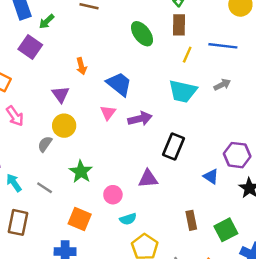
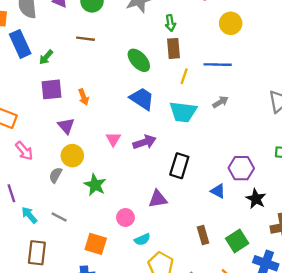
purple square: (30, 47) -> (52, 89), moved, turned -35
blue trapezoid: (119, 84) -> (142, 99), moved
green star: (81, 172) -> (95, 185), moved

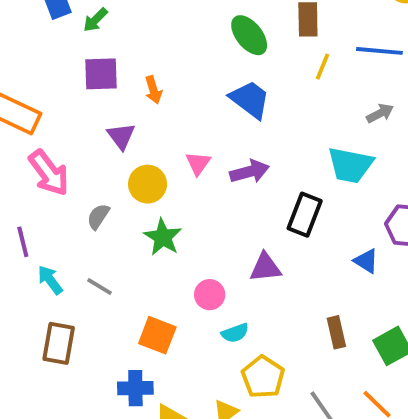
cyan trapezoid: (183, 112) -> (350, 165), moved
pink arrow: (24, 151) -> (49, 173), size x1.4
yellow circle: (72, 156) -> (148, 184), moved

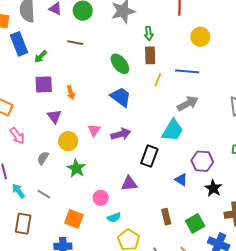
gray arrow: (380, 113) -> (188, 103), size x1.5
cyan trapezoid: (350, 165) -> (173, 130), turned -70
pink arrow: (49, 173) -> (17, 136), size x0.7

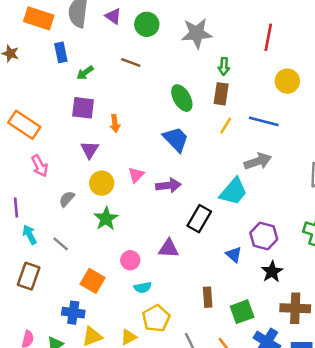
blue rectangle: (19, 44) -> (61, 52), size x0.7

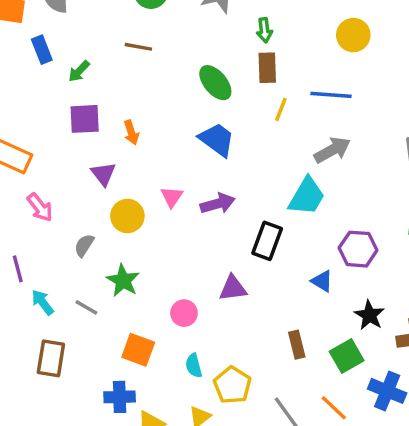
green star: (106, 219) -> (123, 281), moved
black star: (272, 272) -> (369, 315), moved
cyan semicircle: (143, 287) -> (194, 366), moved, turned 96

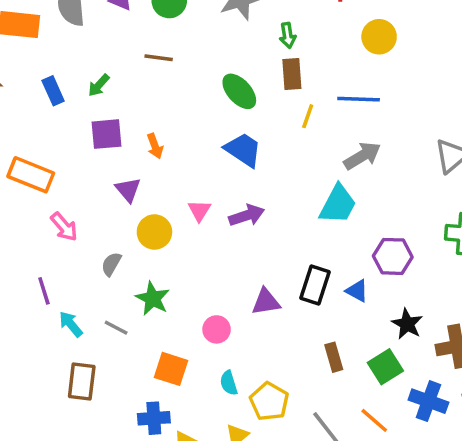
blue rectangle: (42, 50) -> (53, 91), moved
black rectangle: (267, 241) -> (315, 285), moved

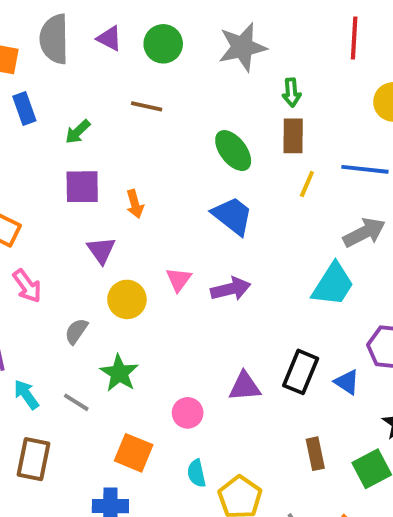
blue rectangle: (53, 91) -> (24, 109), moved

